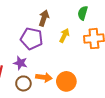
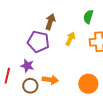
orange circle: (66, 81) -> (88, 84), moved

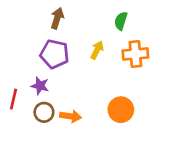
brown arrow: (50, 22) -> (57, 18), moved
orange arrow: (50, 80) -> (70, 116), moved

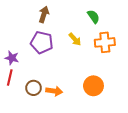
green semicircle: (121, 21) -> (93, 17), turned 128
yellow arrow: (97, 50) -> (75, 39), turned 112
purple star: (40, 86) -> (12, 58), moved

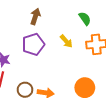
purple pentagon: (42, 42) -> (33, 44), turned -30

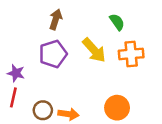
yellow arrow: (66, 41) -> (94, 50), size x1.5

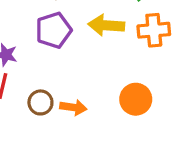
yellow arrow: (94, 50) -> (106, 25), turned 136

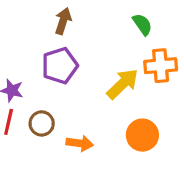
yellow arrow: (106, 25) -> (123, 84), moved, turned 132
brown circle: (40, 102) -> (42, 123), moved

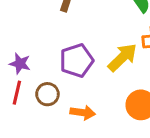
purple pentagon: (60, 66) -> (77, 61), moved

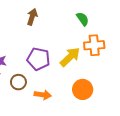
purple pentagon: (77, 61) -> (38, 59), turned 30

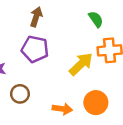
purple pentagon: (38, 59) -> (35, 49), moved
orange arrow: (43, 95) -> (62, 109), moved

